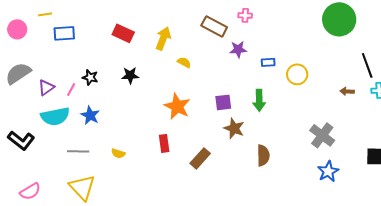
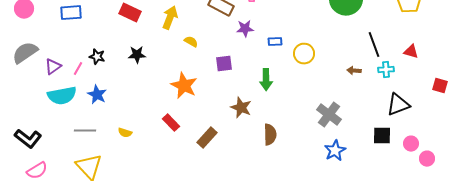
purple square: (223, 102) -> (224, 64), moved
black L-shape: (21, 140) -> (28, 139), moved
red rectangle: (164, 143) -> (171, 123), turned -36

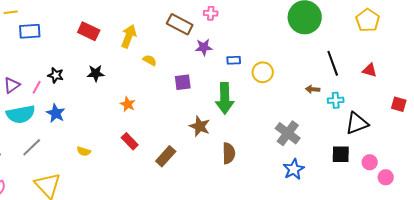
cyan cross: (386, 70) -> (336, 100), moved
green arrow: (266, 80) -> (225, 98), size x1.4
orange star: (184, 86) -> (128, 104), moved, size x0.6
gray line: (85, 131) -> (32, 147), moved, turned -45

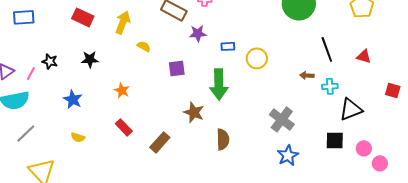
blue star: (56, 113) -> (73, 99), moved

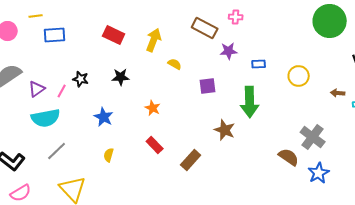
yellow circle: (257, 58) -> (299, 76), moved
yellow semicircle: (78, 137) -> (109, 155), turned 88
brown semicircle: (223, 139) -> (289, 157), moved, turned -55

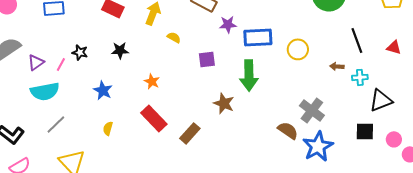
blue rectangle: (259, 64) -> (258, 37), size x2.0
red rectangle: (155, 145) -> (154, 118), size x1.5
blue star: (319, 173) -> (318, 146), size x1.4

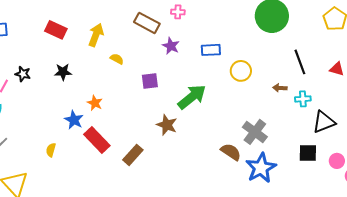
purple star: (228, 24) -> (171, 46), turned 30
blue rectangle: (258, 37) -> (211, 50), moved, size x0.7
green arrow: (249, 75) -> (192, 97), turned -128
blue star: (103, 90) -> (74, 120), moved

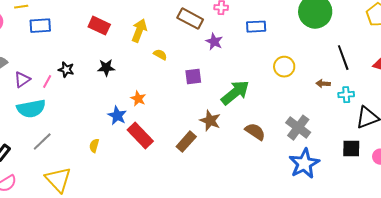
blue rectangle: (211, 50) -> (256, 27), moved
brown semicircle: (231, 152) -> (255, 132), moved
brown rectangle: (133, 155) -> (186, 142), moved

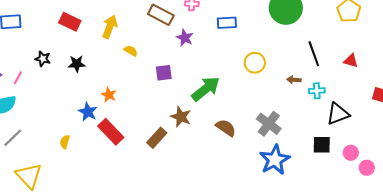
black star: (66, 70) -> (43, 59), moved

